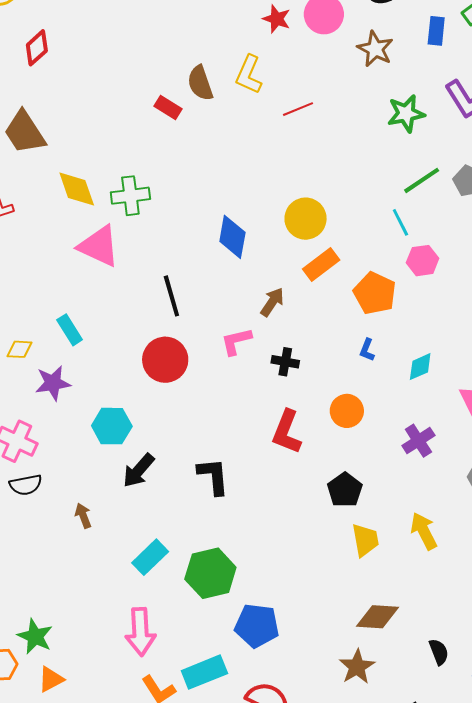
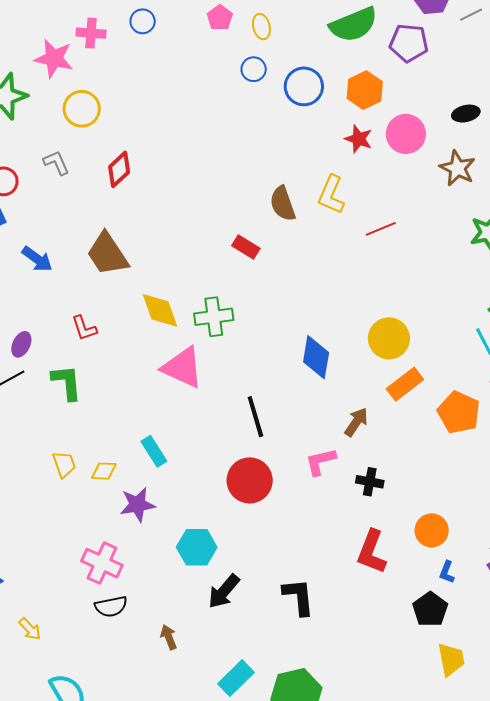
red rectangle: (168, 107) -> (246, 247), moved
blue L-shape: (367, 350) -> (447, 572), moved

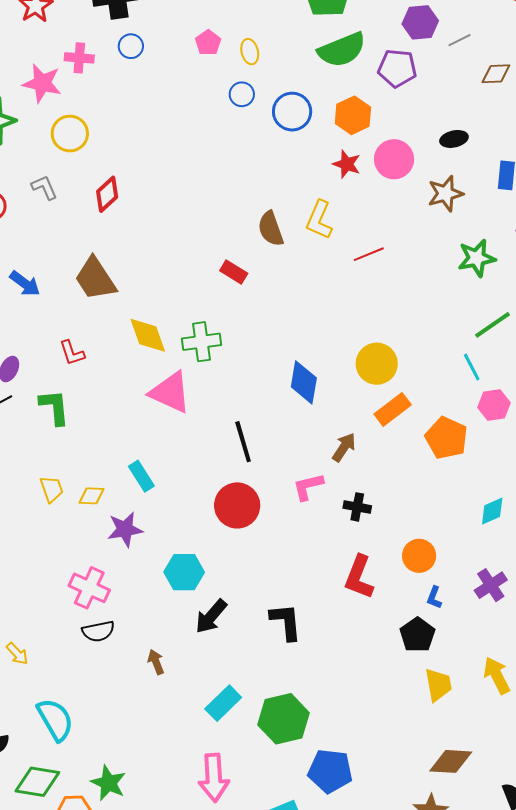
brown star: (457, 168) -> (446, 194), turned 30

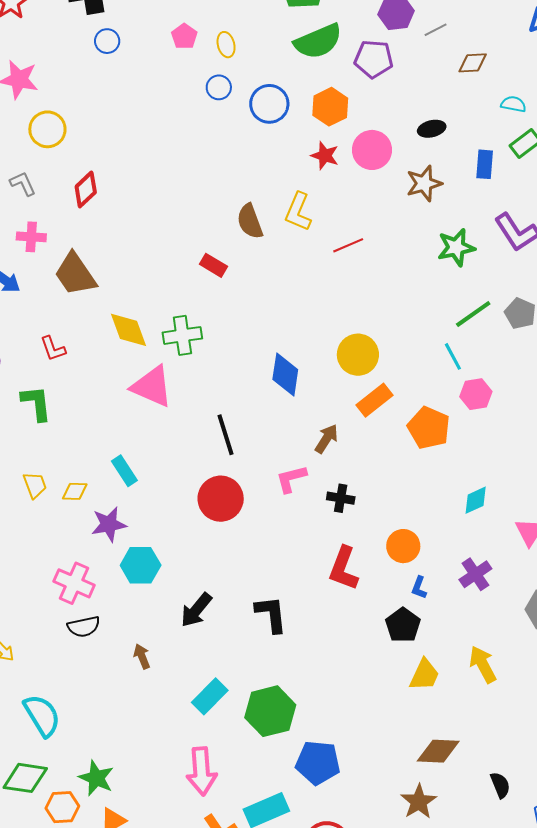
pink cross: (79, 58) -> (31, 237), moved
cyan hexagon: (184, 572) -> (141, 565), moved
yellow trapezoid: (438, 685) -> (424, 675), turned 36

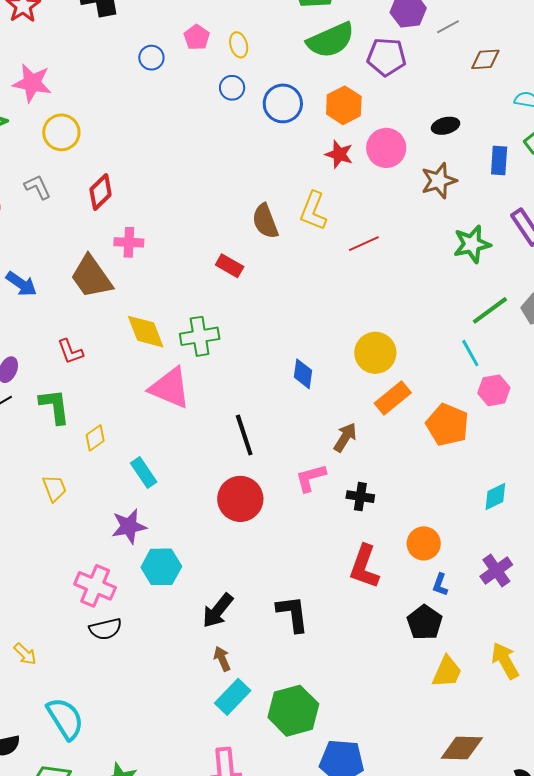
blue circle: (107, 41) -> (151, 58), moved
pink cross: (31, 237) -> (129, 242), moved
blue diamond: (285, 374) -> (303, 374), size x0.7
yellow diamond: (75, 491) -> (95, 438), moved, turned -36
brown arrow: (142, 656) -> (222, 659), moved

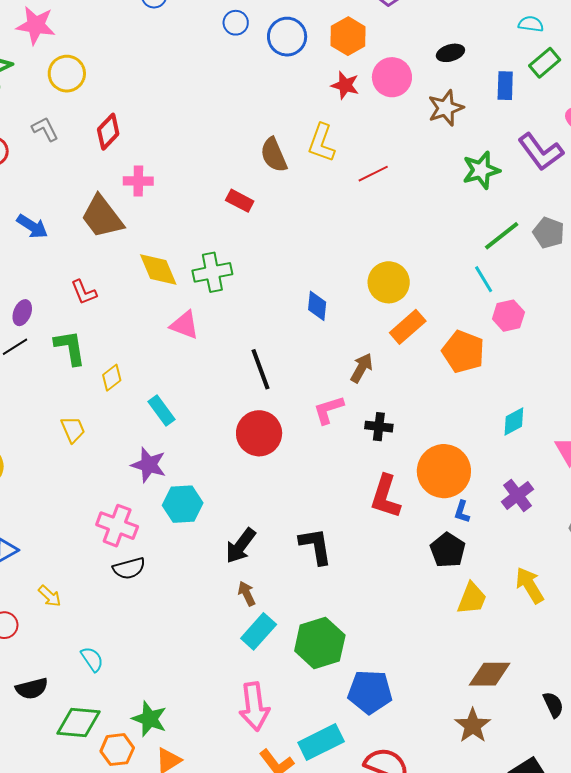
pink triangle: (170, 388) -> (185, 325), size x0.7
purple star: (129, 526) -> (149, 465), turned 30
orange circle: (424, 543) -> (444, 471), size x1.6
cyan semicircle: (65, 718) -> (92, 659), size x0.6

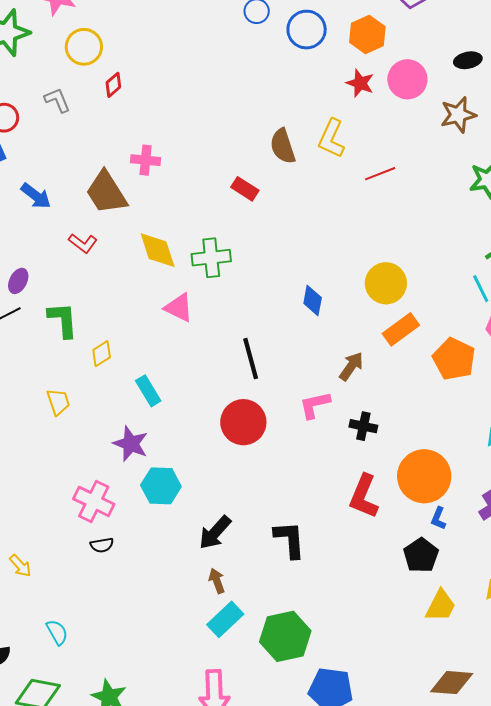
red diamond: (108, 132) -> (113, 85), moved, size x0.7
red L-shape: (84, 292) -> (83, 243), moved, turned -36
black semicircle: (129, 568) -> (102, 545), size x0.7

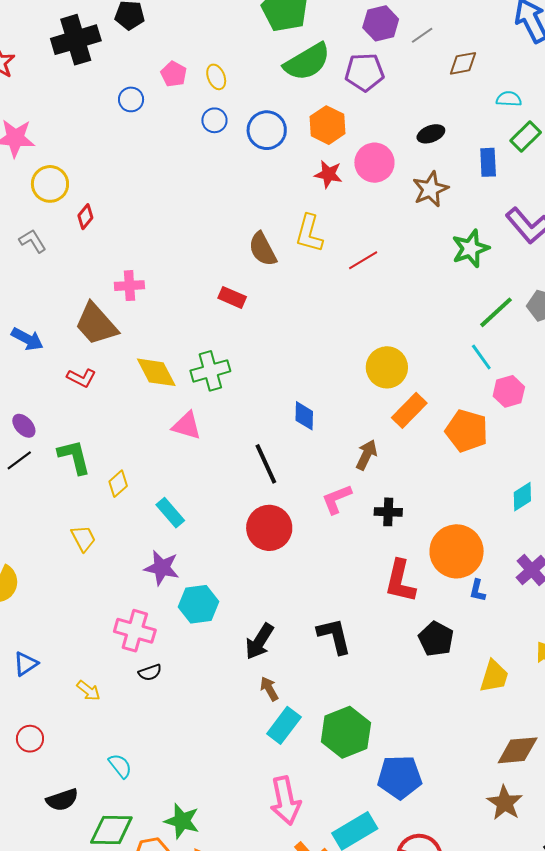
purple ellipse: (18, 281) -> (24, 426), turned -60
blue diamond: (313, 301) -> (304, 416), moved
black pentagon: (421, 555) -> (436, 639), moved
yellow arrow: (20, 566) -> (89, 691), moved

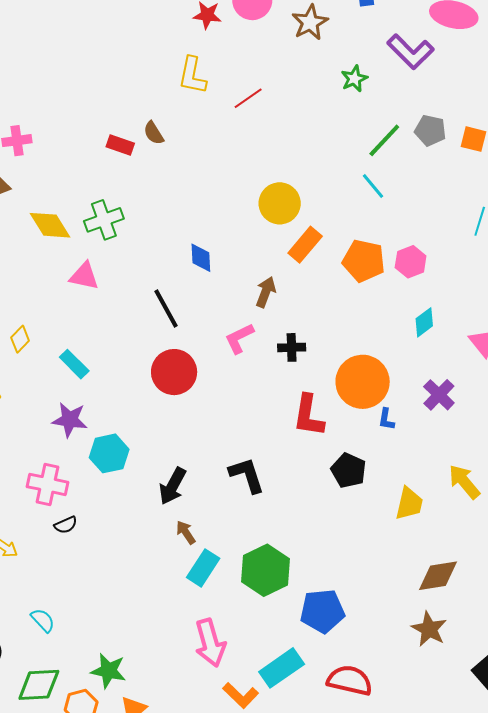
brown semicircle: (263, 249) -> (154, 133), moved, size x0.7
green star: (470, 249) -> (354, 79), size x0.7
pink hexagon: (509, 391) -> (411, 262), moved

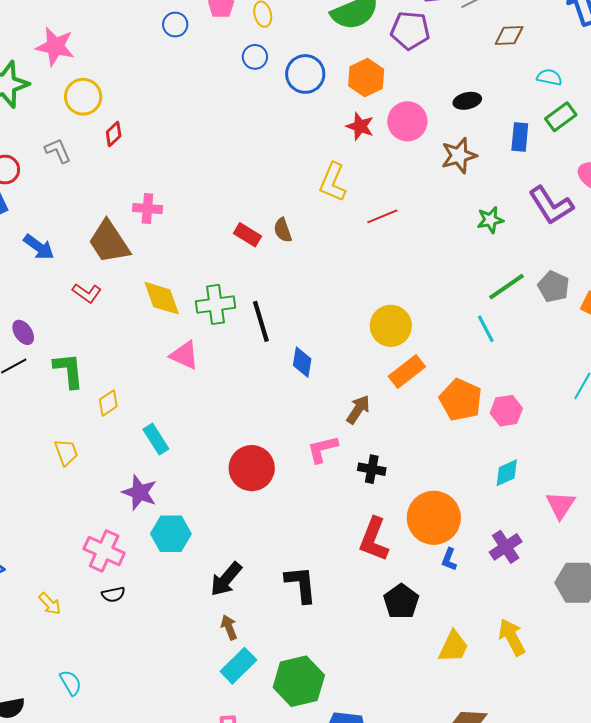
black line: (166, 308) -> (261, 321), moved

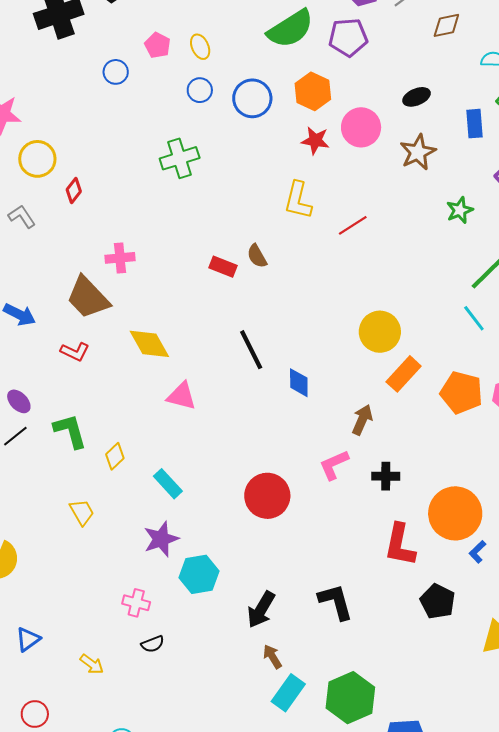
green cross: (216, 304) -> (180, 158), moved
purple star: (140, 492) -> (161, 539), turned -30
pink cross: (104, 551) -> (136, 603), size x0.7
blue L-shape: (449, 559) -> (477, 552), turned 35

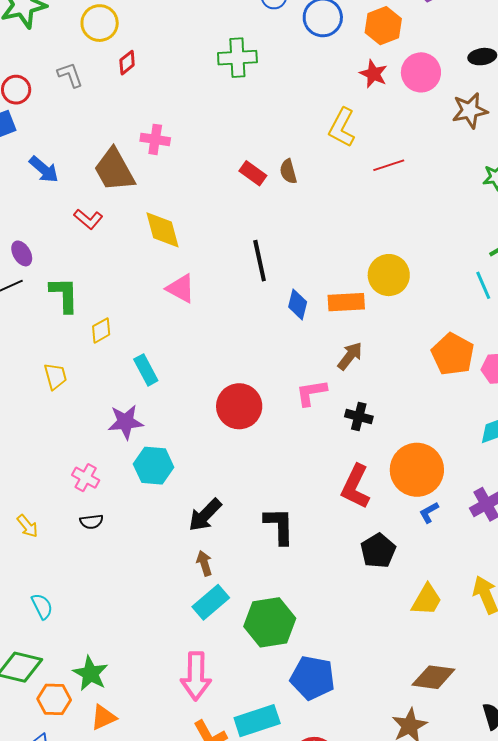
orange rectangle: (404, 374) -> (346, 302), moved, turned 30

